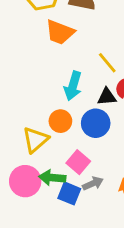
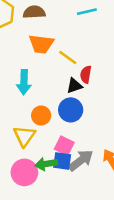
orange trapezoid: (60, 32) -> (41, 44), moved
cyan arrow: (73, 86) -> (24, 82), moved
gray arrow: (93, 183) -> (81, 160), size x1.5
blue square: (69, 193) -> (62, 161), moved

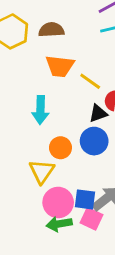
pink square: (64, 146) -> (92, 219), moved
green arrow: (46, 164) -> (59, 224), moved
pink circle: (24, 172) -> (58, 202), moved

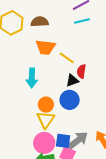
yellow triangle: (42, 171) -> (46, 120), moved

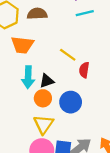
orange trapezoid: (46, 47) -> (22, 45), moved
black triangle: (72, 80) -> (47, 81), moved
orange circle: (46, 105) -> (43, 98), moved

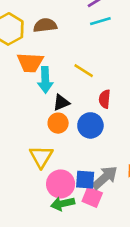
red semicircle: (84, 70) -> (105, 99), moved
cyan arrow: (28, 77) -> (45, 80), moved
yellow triangle: (43, 124) -> (41, 157), moved

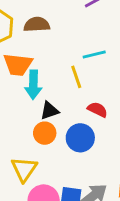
cyan line: (100, 21) -> (94, 54), moved
yellow line: (84, 71) -> (76, 77), turned 36
red semicircle: (105, 99) -> (97, 110), turned 108

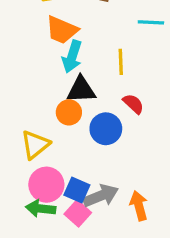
cyan line: (94, 54) -> (151, 22), moved
black triangle: (49, 111) -> (81, 90), size x1.4

